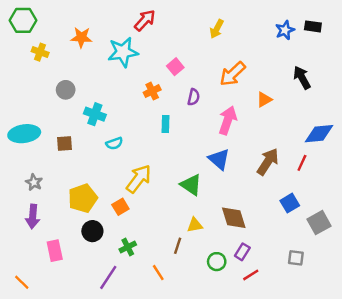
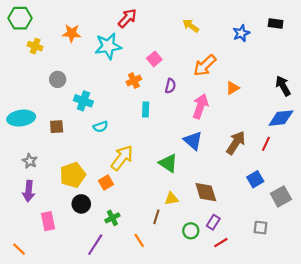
yellow arrow: (217, 29) -> (191, 26), turned 98
blue star: (285, 30) -> (241, 33), moved
black arrow: (302, 78) -> (283, 86), moved

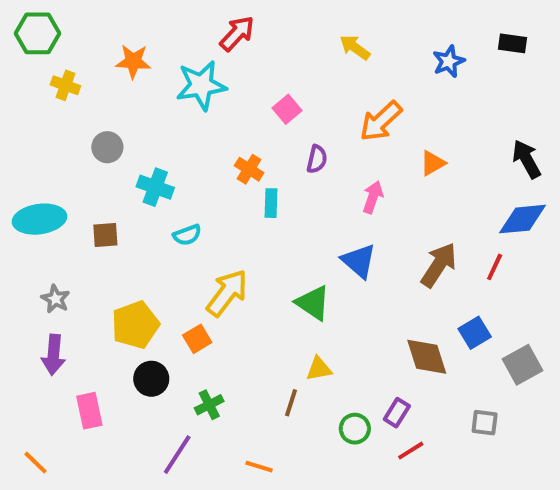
orange cross: (134, 80) -> (249, 169), moved, turned -32
pink arrow: (200, 106) -> (373, 197), size x0.7
brown diamond: (206, 192) -> (427, 357), moved
orange line: (139, 240) -> (259, 467), moved, turned -40

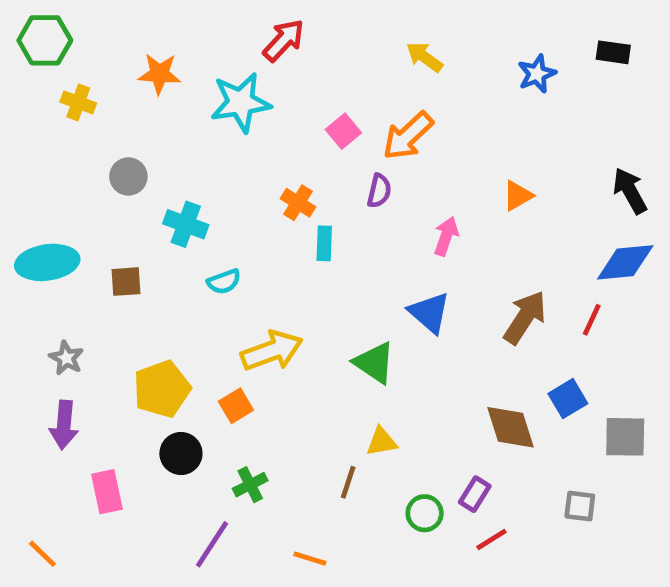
orange arrow: (381, 121) -> (408, 136), moved
yellow arrow: (227, 293) -> (272, 351), turned 33
gray square: (523, 365) -> (625, 437), turned 30

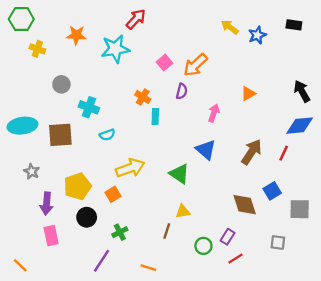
yellow arrow: (425, 57) -> (230, 27), moved
brown square: (126, 282) -> (60, 135), size x1.6
purple arrow: (64, 425) -> (47, 203), moved

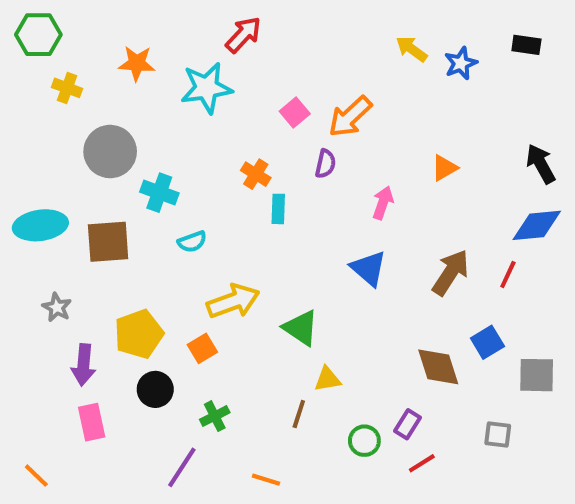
gray circle: (61, 84) -> (110, 152), size x1.6
green triangle: (179, 174) -> (301, 328), moved

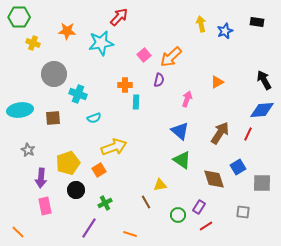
yellow arrow: (412, 49) -> (201, 24), turned 42
orange cross: (256, 174) -> (125, 85), turned -32
brown square: (108, 242) -> (53, 118), size x0.7
green triangle: (301, 328) -> (182, 160), moved
brown line: (299, 414) -> (146, 202), turned -48

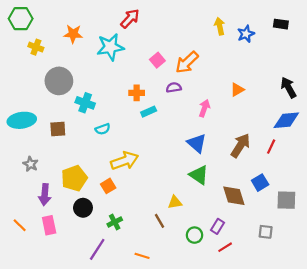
purple semicircle: (159, 80) -> (174, 87), turned -112
cyan rectangle: (136, 102) -> (149, 112), turned 64
orange line: (18, 232) -> (20, 225), moved

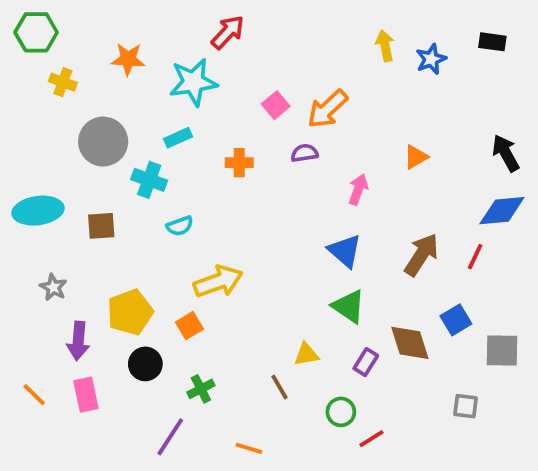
cyan rectangle: (149, 112) -> (178, 138), moved
purple rectangle: (217, 226) -> (366, 362), moved
red line: (225, 247) -> (372, 439), moved

